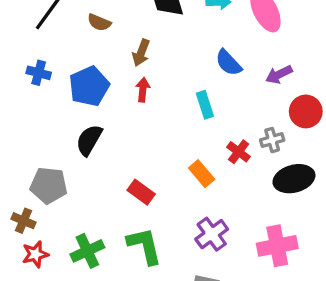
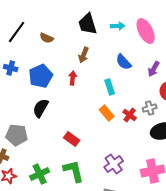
brown arrow: (141, 53) -> (84, 55), moved
purple arrow: (279, 75) -> (154, 69), turned -35
orange rectangle: (202, 174) -> (107, 113), moved

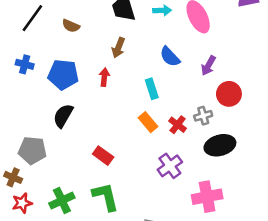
blue pentagon: (41, 76) -> (63, 75), turned 30
purple cross: (114, 164) -> (170, 166), moved

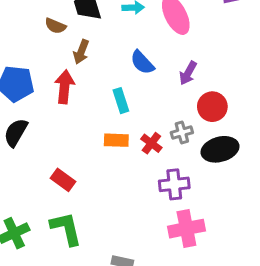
brown semicircle: (71, 26) -> (55, 26), moved
red arrow: (104, 77) -> (65, 87), size x1.5
orange rectangle: (148, 122) -> (116, 140), turned -48
black ellipse: (220, 145) -> (220, 149), moved
purple cross: (170, 166) -> (174, 184), moved, turned 30

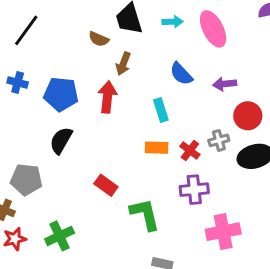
purple arrow: (188, 73) -> (225, 84), turned 55
purple cross: (174, 184) -> (194, 190), moved
green L-shape: (66, 229) -> (145, 214), moved

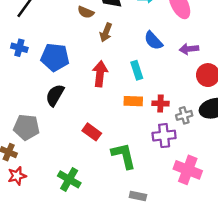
red arrow: (107, 97) -> (100, 74), moved
gray cross: (219, 140) -> (184, 115), moved
red cross: (190, 151) -> (160, 103), turned -35
pink cross: (223, 232) -> (188, 170), turned 32
green cross: (60, 236) -> (69, 179), moved, turned -35

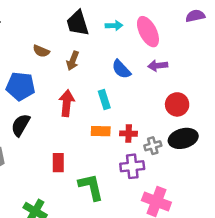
brown semicircle: (86, 12) -> (41, 51), moved
purple arrow: (189, 49) -> (158, 66), moved
red rectangle: (92, 132) -> (58, 163), turned 54

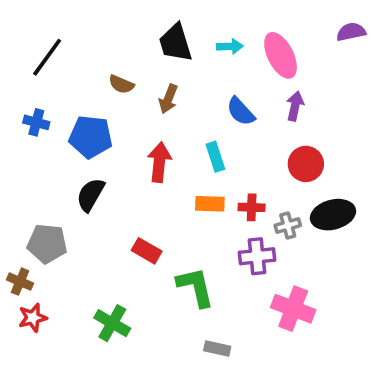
purple arrow: (158, 66) -> (295, 106), turned 108
red circle: (177, 104) -> (306, 164), moved
red rectangle: (58, 163) -> (147, 251), turned -60

